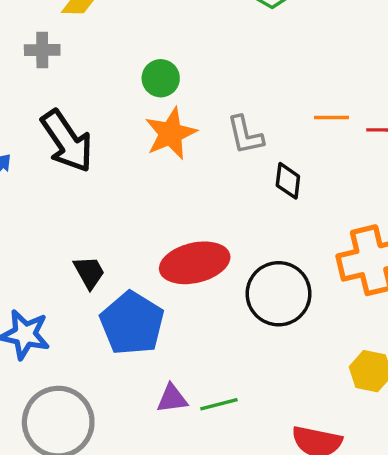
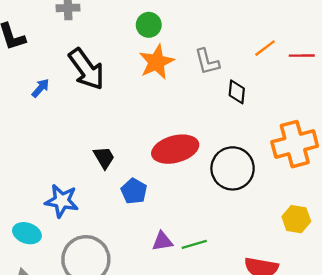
orange line: (331, 117) -> (265, 48), turned -35
blue pentagon: (132, 323) -> (134, 191), size x0.6

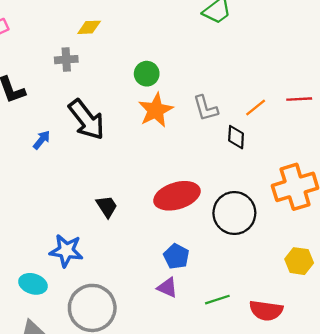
orange line: (265, 48) -> (256, 107), moved
blue pentagon: (134, 191) -> (176, 256), moved
purple triangle: (162, 241) -> (167, 288), turned 35
green line: (194, 244) -> (217, 300), moved

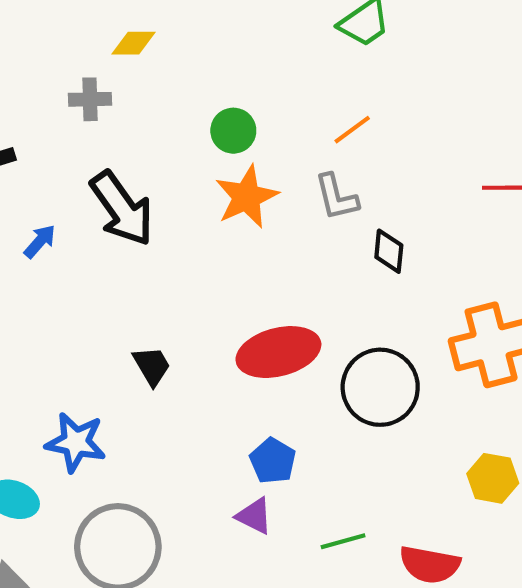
orange line: (256, 107) -> (352, 130), moved

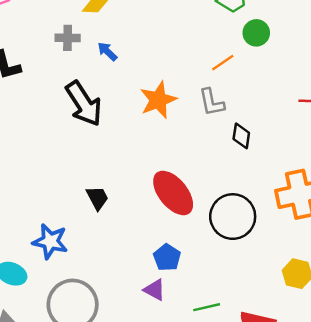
green circle: (233, 131) -> (256, 33), moved
blue arrow: (40, 241) -> (107, 51), moved, turned -90
red ellipse: (278, 352) -> (173, 193), turned 63

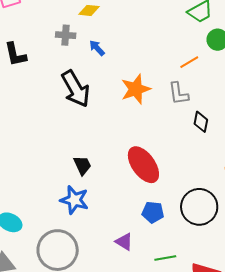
black circle: (233, 217) -> (199, 207), moved
blue star: (50, 241) -> (74, 200), moved
blue pentagon: (167, 258) -> (153, 212), moved, turned -30

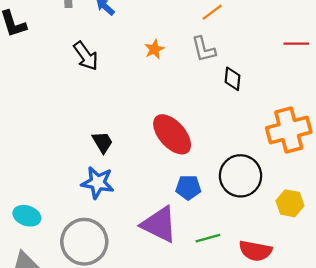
black arrow: (76, 89) -> (86, 56), size x0.7
orange star: (136, 89) -> (154, 49), size x0.6
purple triangle: (124, 242) -> (159, 224), size x1.8

